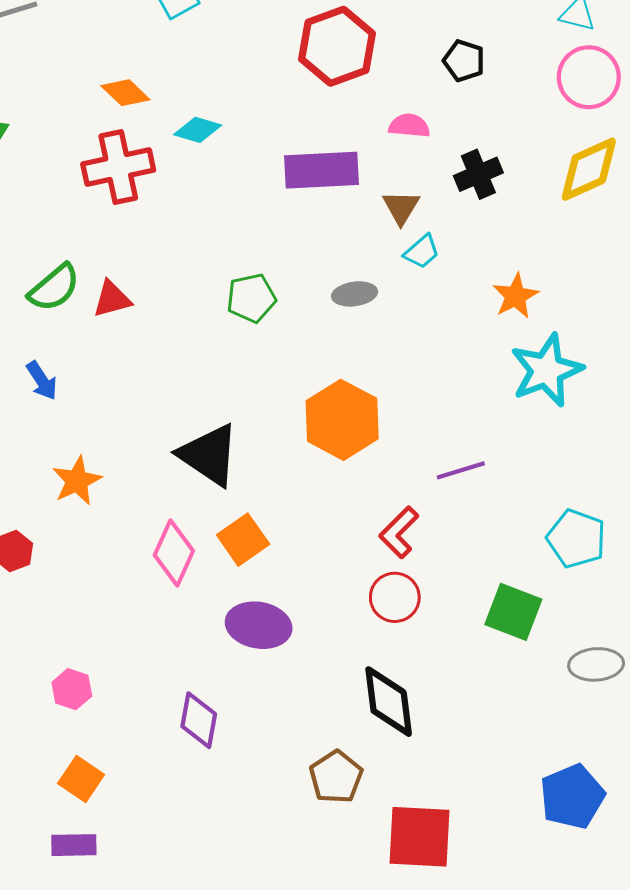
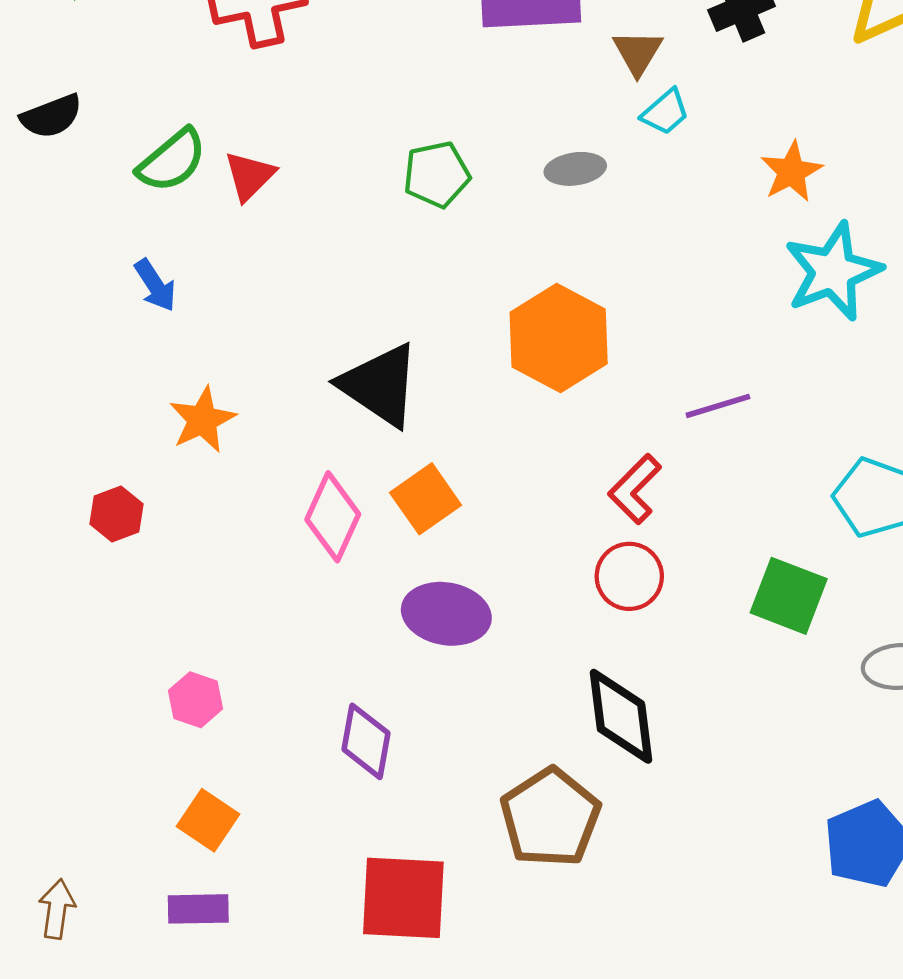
red triangle: (112, 299) -> (250, 176), turned -30
brown pentagon: (336, 777) -> (550, 818), size x1.4
red square: (420, 837) -> (403, 898), moved

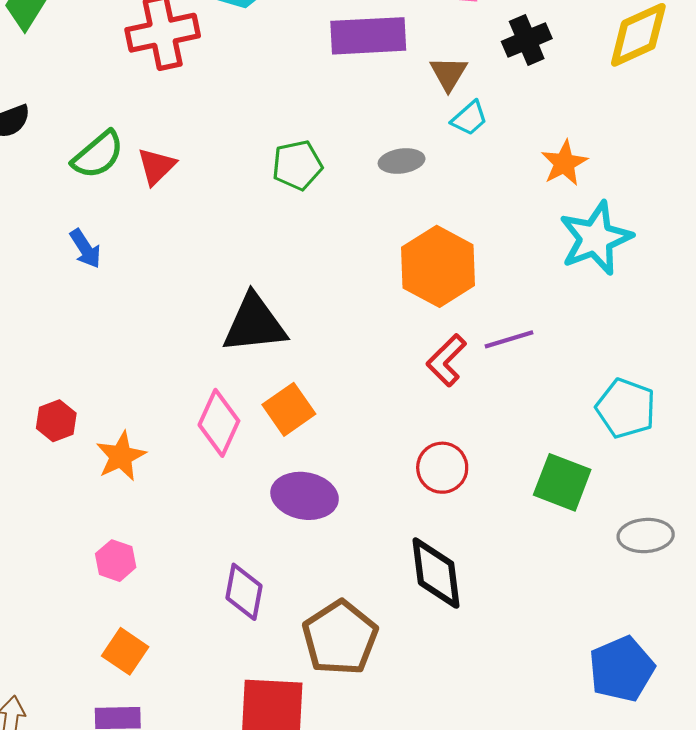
orange hexagon: (559, 338) -> (438, 266), moved
black triangle: (380, 385) -> (254, 324), turned -40
orange star: (202, 420) -> (121, 456), moved
red L-shape: (635, 489) -> (446, 360), moved
brown pentagon: (550, 818) -> (340, 638), moved

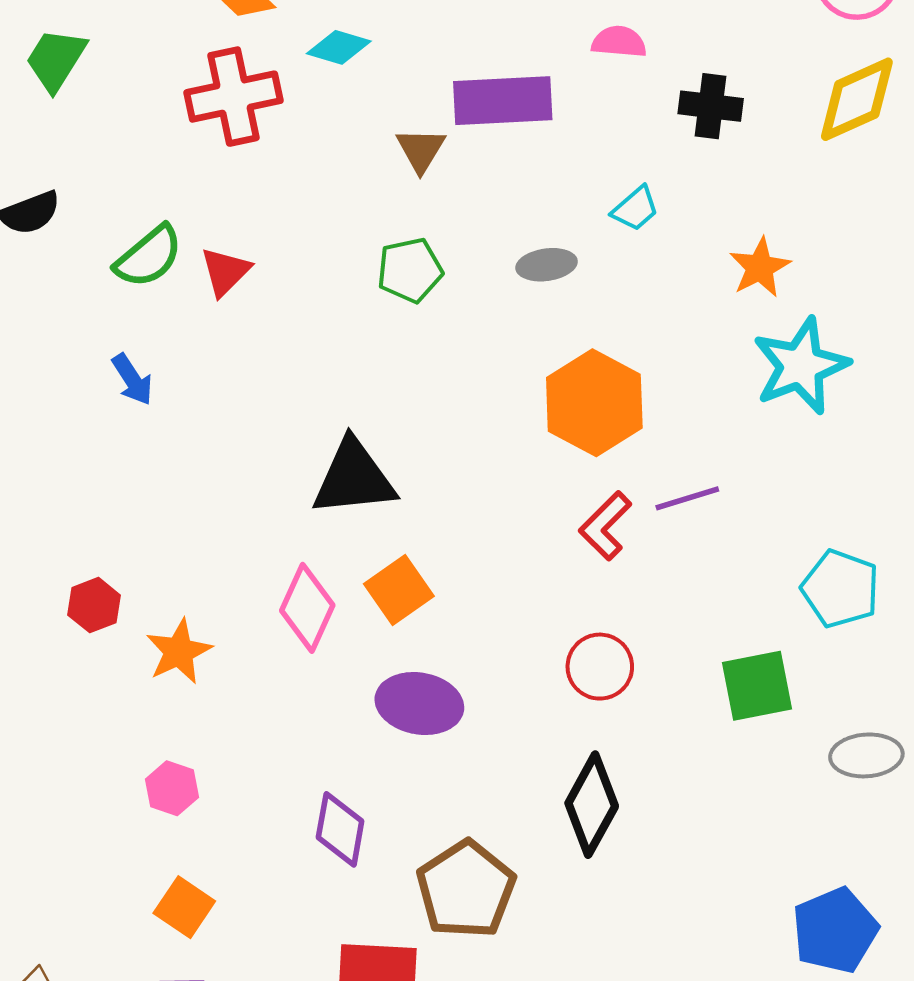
black cross: (527, 40) -> (711, 106), turned 30
brown triangle: (448, 73) -> (421, 150), moved
green square: (562, 482) -> (757, 686), turned -32
black diamond: (436, 573) -> (592, 805), turned 36

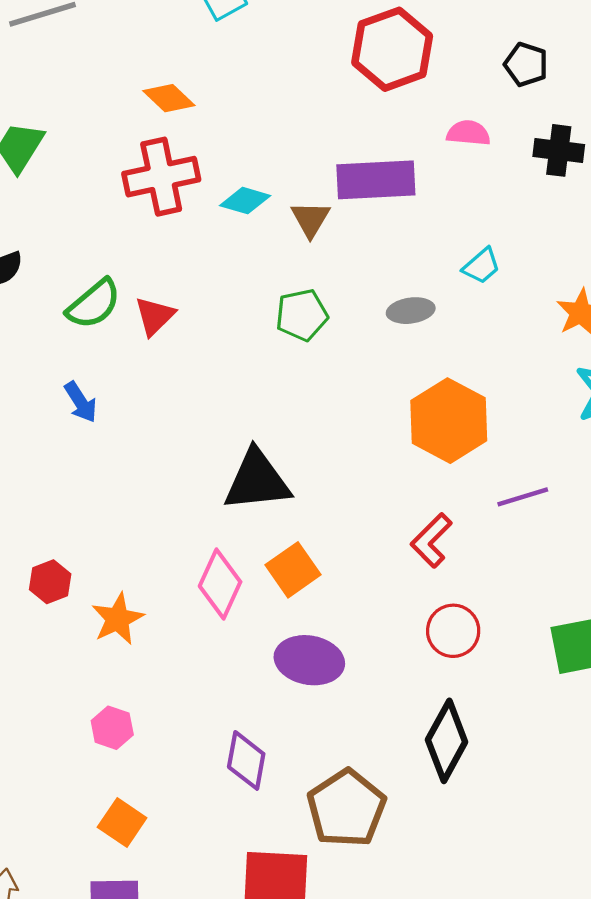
cyan diamond: (339, 47) -> (245, 201), moved
black cross: (711, 106) -> (559, 150), moved
red L-shape: (605, 526) -> (431, 540), moved

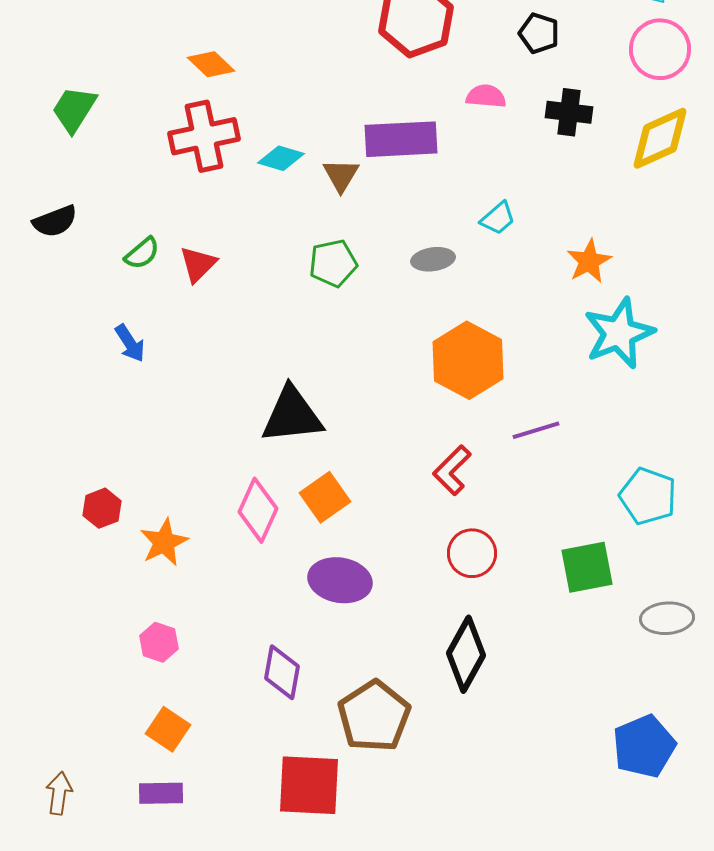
green semicircle: (94, 304) -> (142, 253), size x0.7

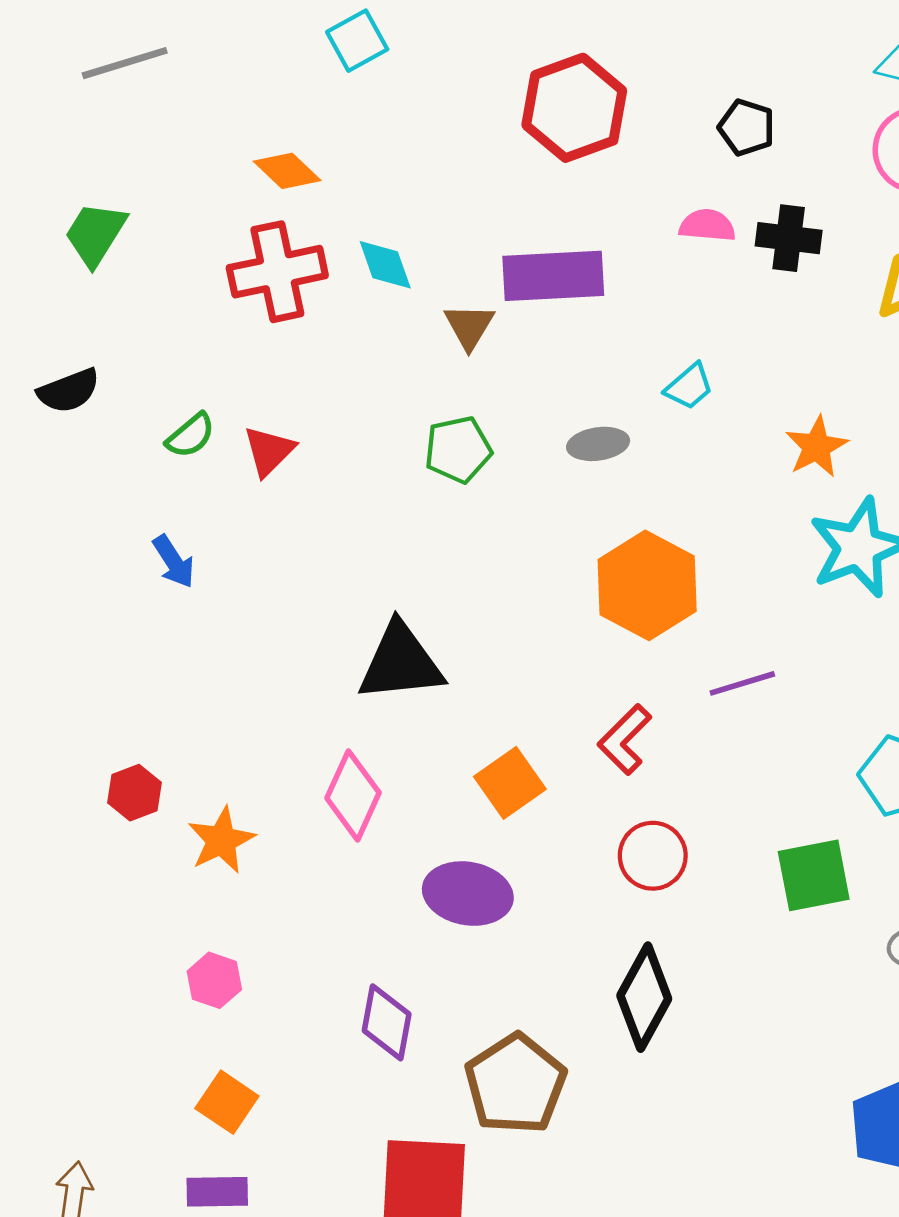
pink semicircle: (486, 96) -> (707, 225), moved
cyan diamond: (281, 158) -> (385, 265), moved, turned 54
orange square: (325, 497) -> (510, 783), moved

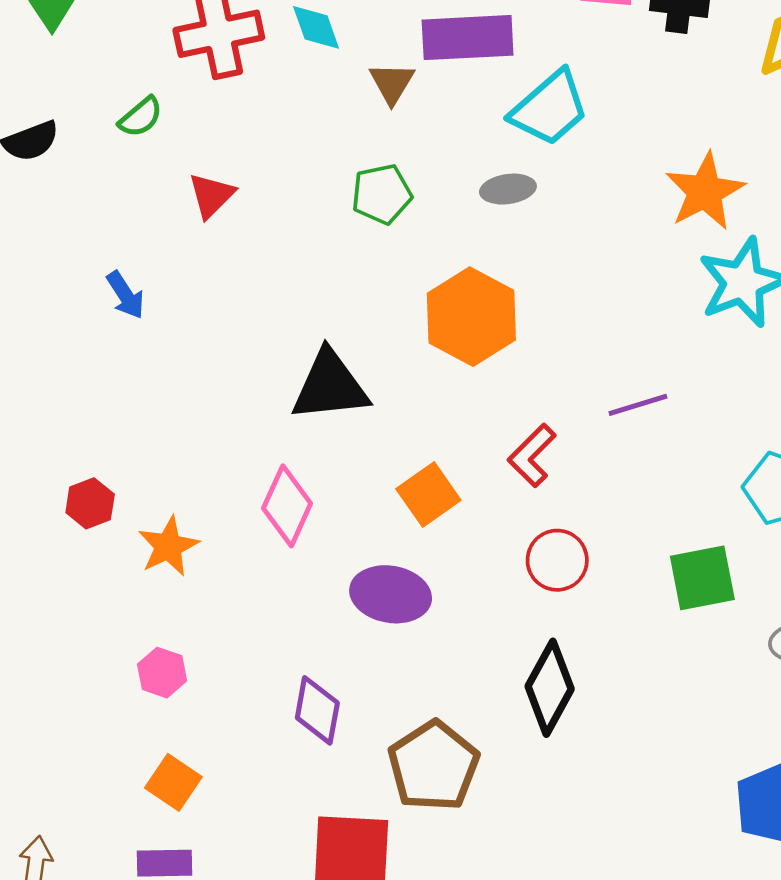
cyan trapezoid: (689, 387) -> (550, 108), moved, size x1.8
green semicircle: (191, 436) -> (141, 117), moved
orange star: (817, 447) -> (705, 192), size x1.4
orange hexagon: (647, 585) -> (471, 317), moved

